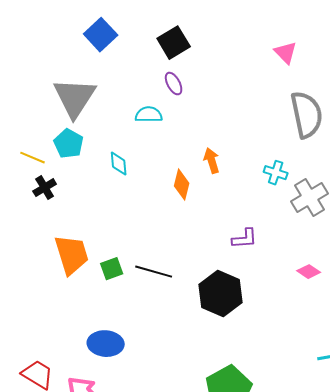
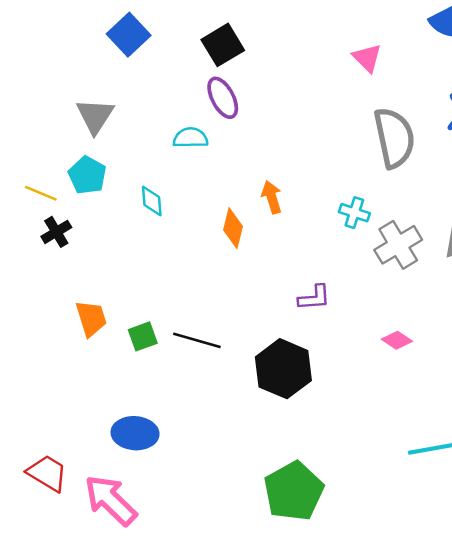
purple ellipse: (174, 84) -> (223, 98), size x1.4
gray triangle: (75, 98) -> (95, 116), size x0.7
orange trapezoid: (72, 255) -> (91, 318), size x0.7

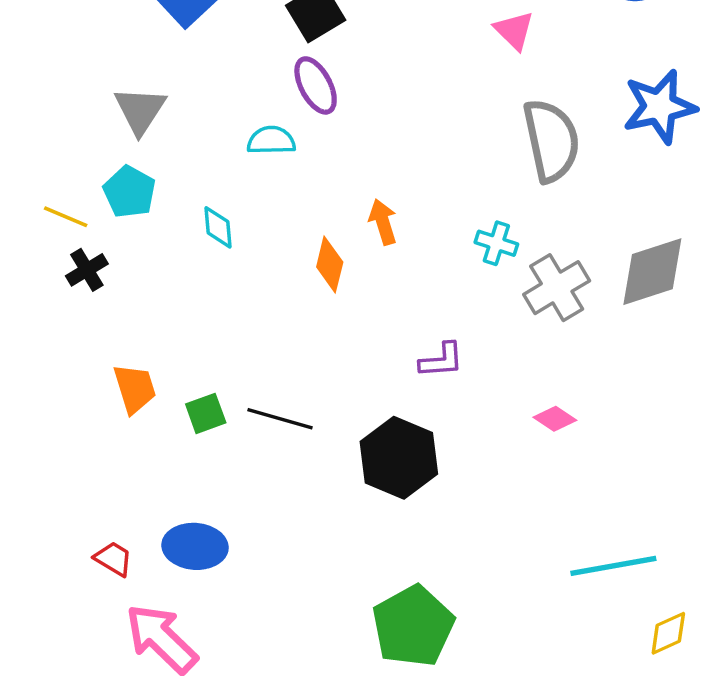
red trapezoid: (47, 473) -> (113, 559), moved, size x0.7

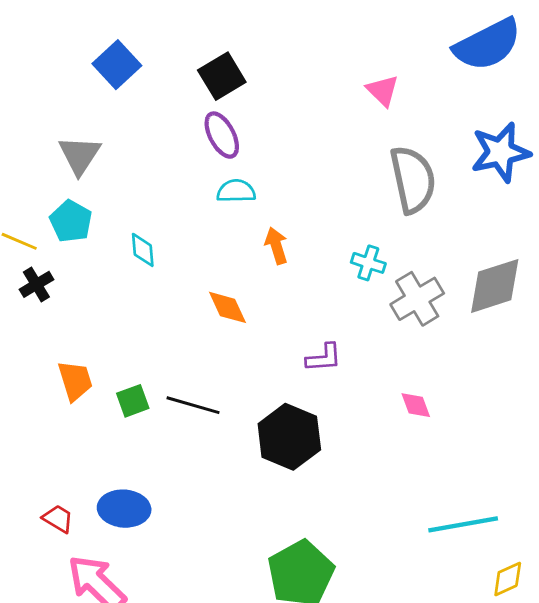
cyan semicircle: (271, 140) -> (236, 191), moved
orange diamond: (330, 265) -> (228, 307), moved, turned -39
pink diamond: (555, 419) -> (416, 405), turned 36

